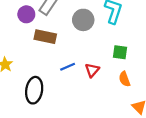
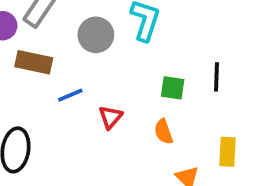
green square: (120, 52) -> (173, 88), moved
blue line: (68, 67) -> (70, 95), moved

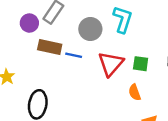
blue line: (70, 95) -> (74, 55), moved, turned 35
red triangle: (110, 117) -> (111, 64), moved, size x1.6

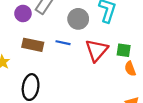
brown rectangle: (50, 47) -> (33, 45), moved
orange semicircle: (135, 92) -> (130, 69), moved

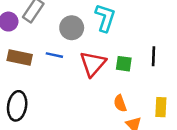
orange semicircle: (130, 69) -> (120, 103), moved

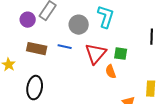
black line: (153, 56) -> (152, 37), moved
orange semicircle: (120, 103) -> (111, 72), moved

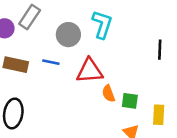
red triangle: (96, 54) -> (90, 71), turned 45
green square: (121, 54) -> (130, 101), moved

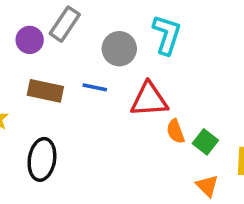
green square: (130, 101) -> (205, 142), turned 30

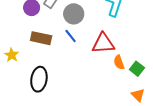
gray circle: (119, 49) -> (74, 14), moved
blue line: (95, 87) -> (71, 36), turned 40

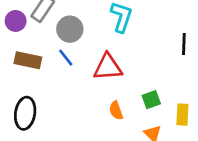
orange semicircle: (119, 62) -> (116, 111), moved
green square: (137, 69) -> (151, 100), turned 32

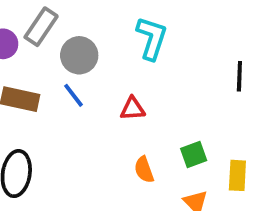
red triangle: (108, 67) -> (133, 109), size x0.6

